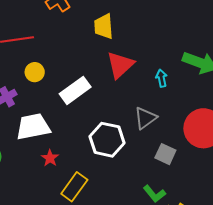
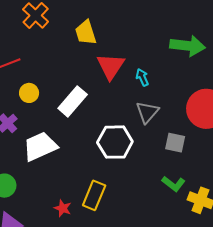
cyan arrow: (162, 78) -> (142, 77), moved
red star: (50, 158) -> (63, 208), moved

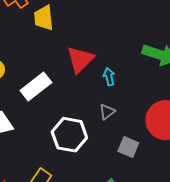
yellow trapezoid: (86, 33) -> (44, 18), moved
gray triangle: (147, 112) -> (107, 112), size x0.7

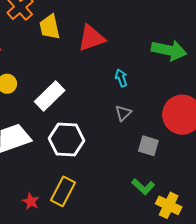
red triangle: (80, 59) -> (91, 38), moved, turned 32
white hexagon: (69, 135) -> (66, 139), moved

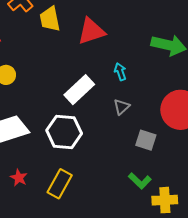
white rectangle: (50, 96) -> (79, 90), moved
red star: (31, 201) -> (19, 178), moved
yellow cross: (169, 205) -> (165, 200), turned -30

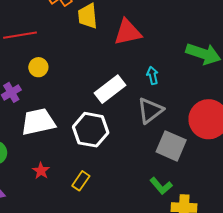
gray triangle: (122, 107) -> (150, 110), size x1.6
gray square: (146, 140) -> (171, 146), size x1.4
yellow rectangle: (60, 184) -> (81, 181), size x0.7

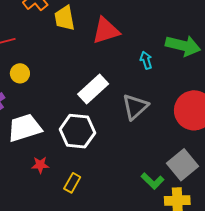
cyan arrow: (152, 75) -> (146, 60), moved
gray square: (171, 146) -> (183, 165), moved, turned 32
red star: (41, 171) -> (40, 165), moved, turned -30

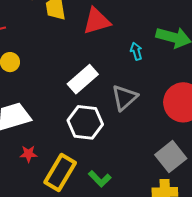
white hexagon: (77, 131) -> (85, 122), moved
green L-shape: (152, 181) -> (100, 179), moved
yellow rectangle: (72, 183) -> (60, 173), size x1.8

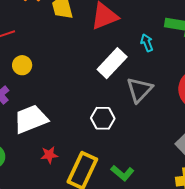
white rectangle: (83, 79) -> (112, 63), moved
white hexagon: (85, 122) -> (103, 118), size x0.7

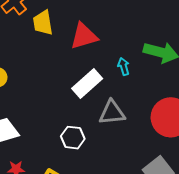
gray triangle: (139, 90) -> (112, 113), turned 36

